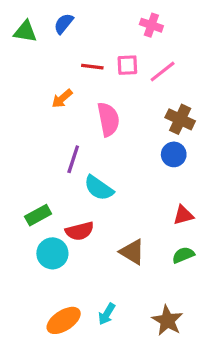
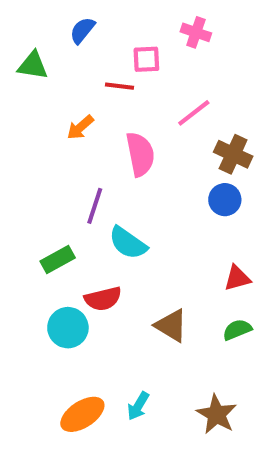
green triangle: (25, 32) -> (33, 65), moved
pink square: (127, 65) -> (146, 59), moved
pink line: (163, 71) -> (194, 113), moved
green rectangle: (38, 215) -> (58, 259), moved

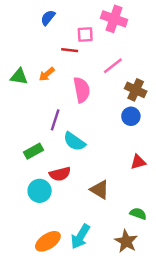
pink cross: (196, 32) -> (114, 19), size x1.5
green triangle: (33, 65) -> (19, 77), moved
green semicircle: (237, 330) -> (138, 214), moved, turned 42
cyan arrow: (138, 406) -> (80, 237), size x1.5

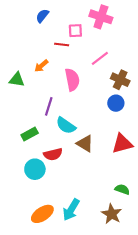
green triangle: (19, 77) -> (17, 80), moved
red triangle: (138, 162) -> (122, 144), size x1.5
brown triangle: (100, 190) -> (85, 144), moved

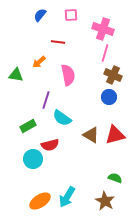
pink cross: (101, 17) -> (103, 29), moved
pink square: (75, 31) -> (71, 15), moved
pink line: (100, 58) -> (105, 53), moved, turned -36
brown triangle: (85, 144) -> (91, 135), moved

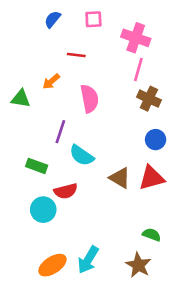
blue circle: (109, 97) -> (156, 140), moved
green rectangle: (28, 126) -> (37, 166), turned 49

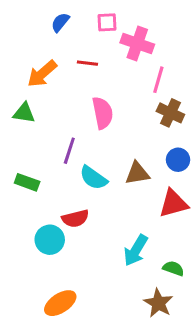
pink cross: (136, 38) -> (137, 43), moved
orange arrow: (51, 81) -> (42, 74), moved, size x1.5
green rectangle: (37, 166) -> (27, 182), moved
brown triangle: (120, 178) -> (137, 173), moved, turned -40
cyan arrow: (88, 260) -> (136, 250), moved

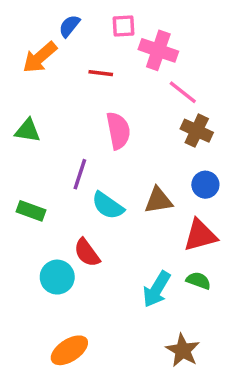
orange arrow: (42, 74) -> (40, 57), moved
pink line: (158, 80) -> (183, 92), turned -68
red semicircle: (75, 219) -> (87, 253), turned 68
green semicircle: (173, 268) -> (198, 281), moved

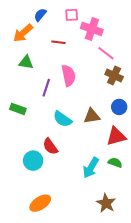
green triangle: (28, 131) -> (26, 62), moved
purple line: (80, 174) -> (46, 88), moved
green rectangle: (31, 211) -> (18, 109), moved

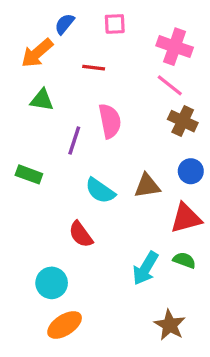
pink cross: (92, 29) -> (175, 47), moved
cyan circle: (33, 161) -> (52, 283), moved

